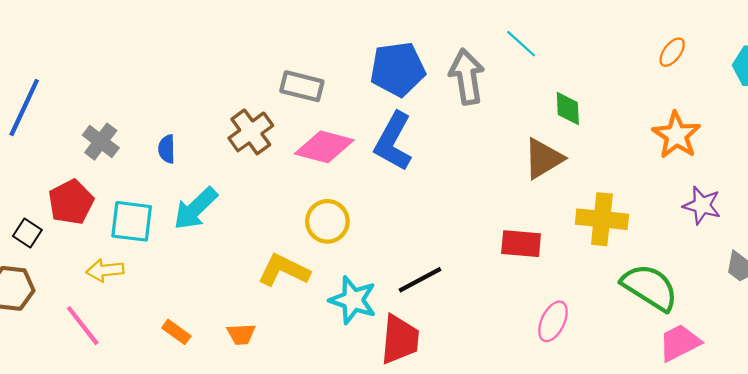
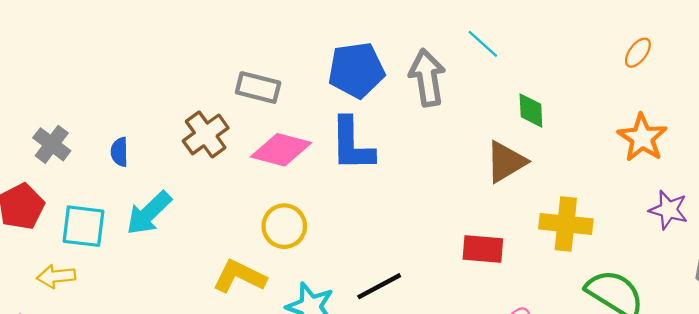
blue L-shape: (393, 142) -> (352, 144), turned -30

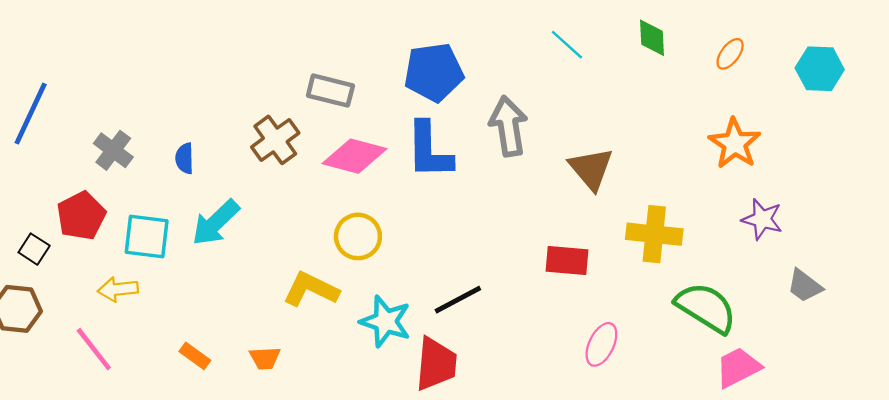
gray arrow: (427, 78) -> (508, 126), moved
green diamond: (531, 110) -> (652, 38), moved
brown triangle: (506, 162) -> (591, 169), turned -39

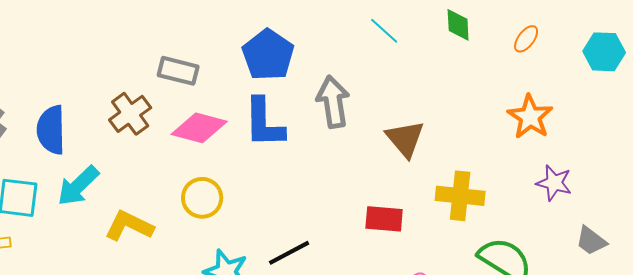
blue pentagon: (434, 72) -> (268, 55), turned -30
blue semicircle: (185, 158) -> (51, 130), size x1.8
yellow L-shape: (311, 289) -> (129, 226), moved

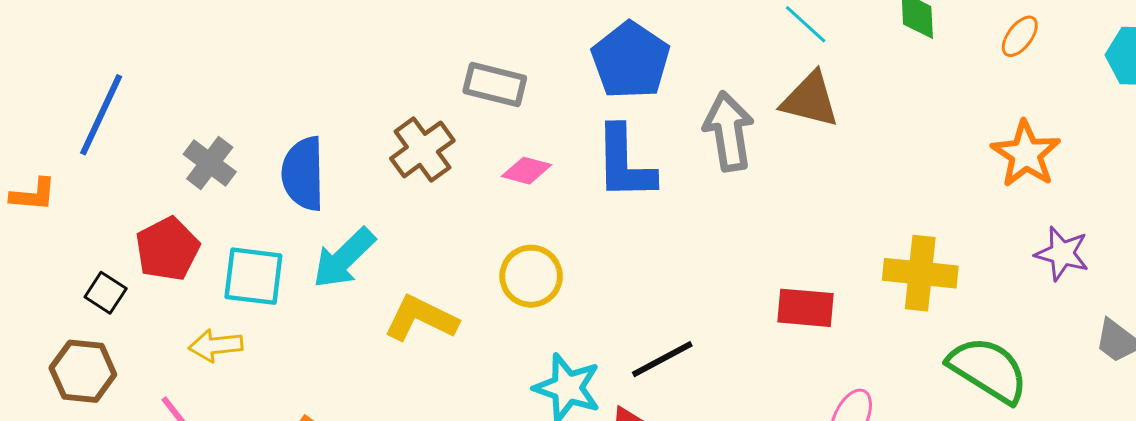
pink diamond: (199, 128) -> (526, 171), size x0.6
brown triangle: (405, 139) -> (810, 100), moved, turned -36

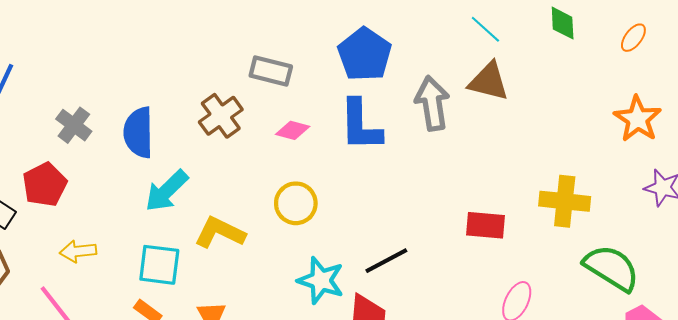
cyan square: (253, 276) -> (159, 265), moved

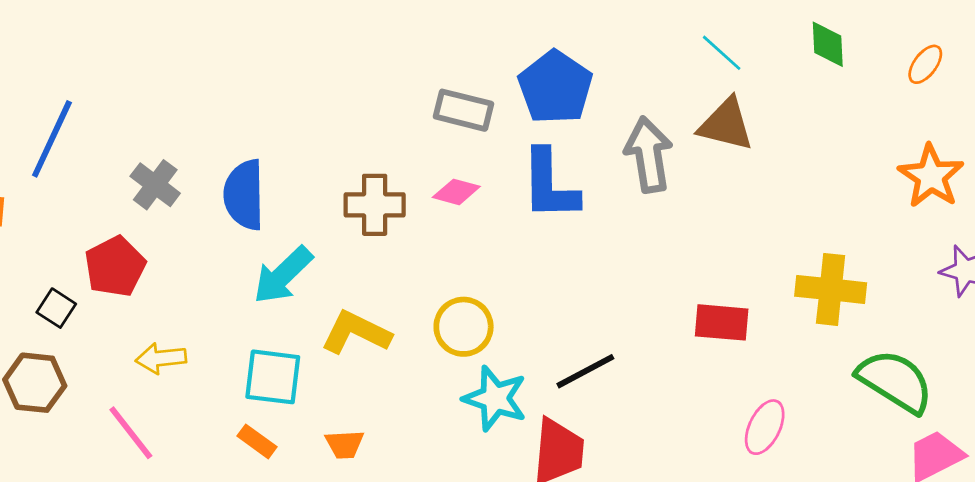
gray rectangle: (271, 71) -> (464, 110), moved
brown cross: (221, 116) -> (375, 205), moved, turned 36
yellow circle: (296, 203) -> (464, 327), moved

